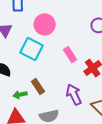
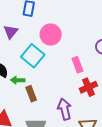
pink rectangle: (70, 55) -> (77, 65), moved
green arrow: (20, 95) -> (18, 80), moved

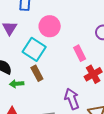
green arrow: (18, 80) -> (17, 84), moved
brown rectangle: (31, 94) -> (37, 73), moved

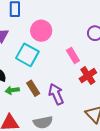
brown rectangle: (37, 73) -> (33, 88), moved
purple arrow: (72, 99) -> (56, 94), moved

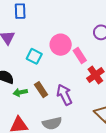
pink circle: (41, 31) -> (61, 45), moved
cyan square: (27, 55) -> (34, 56), size x0.7

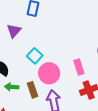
pink circle: (61, 45) -> (49, 73), moved

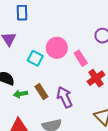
pink circle: (49, 73) -> (57, 48), moved

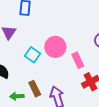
green arrow: (21, 94) -> (17, 96), moved

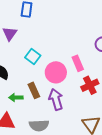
pink circle: (55, 47) -> (56, 72), moved

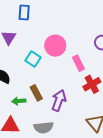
pink circle: (56, 72) -> (55, 46), moved
purple arrow: (56, 99) -> (59, 100), turned 40

